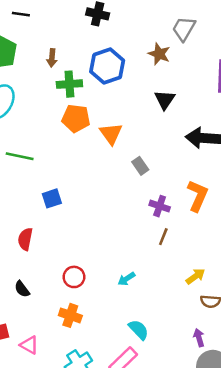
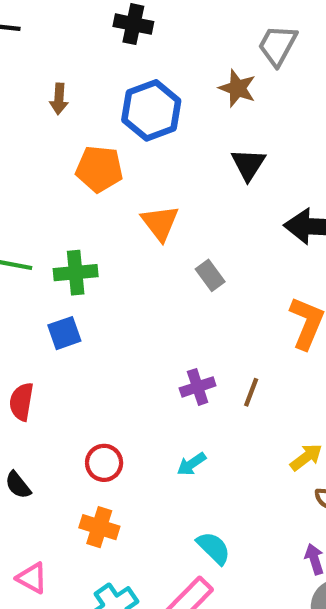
green cross: (69, 84) -> (76, 273), moved
orange pentagon: (76, 118) -> (99, 169), moved
purple cross: (160, 206) -> (198, 387), moved, turned -36

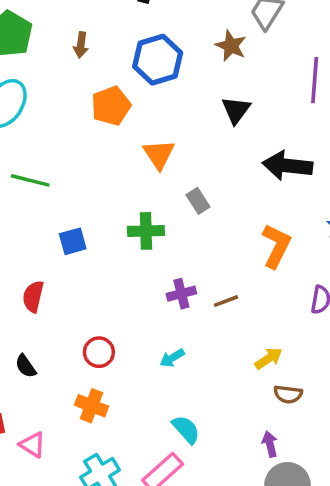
orange pentagon: (99, 169) -> (111, 106), turned -30
green cross: (76, 273) -> (146, 231), moved
brown line: (251, 392) -> (226, 301), turned 45

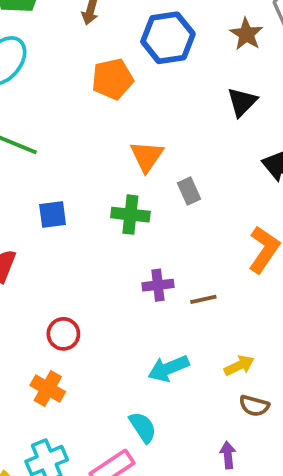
orange triangle: (159, 154) -> (147, 156), moved
cyan arrow: (172, 358) -> (168, 368), moved, size x1.5

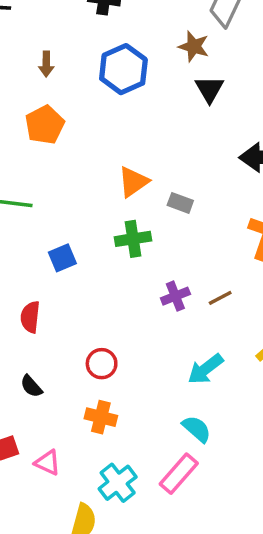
orange pentagon: (112, 79) -> (45, 125), moved
black triangle: (242, 102) -> (209, 89), moved
orange triangle: (147, 156) -> (133, 182), turned 36
gray rectangle: (189, 191) -> (180, 203), turned -30

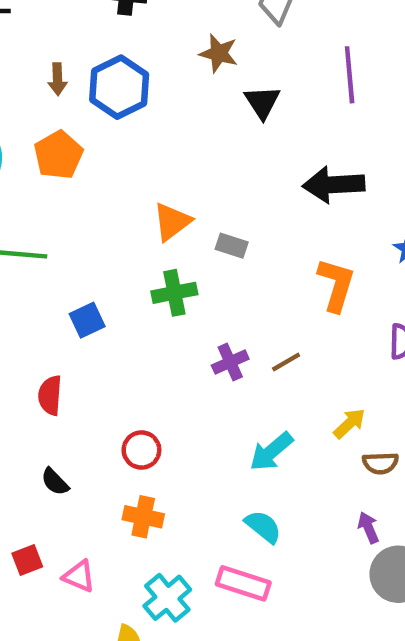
brown star: (194, 46) -> (219, 53), moved
blue hexagon: (123, 69) -> (119, 87), moved
pink rectangle: (179, 474) -> (243, 583), turned 69

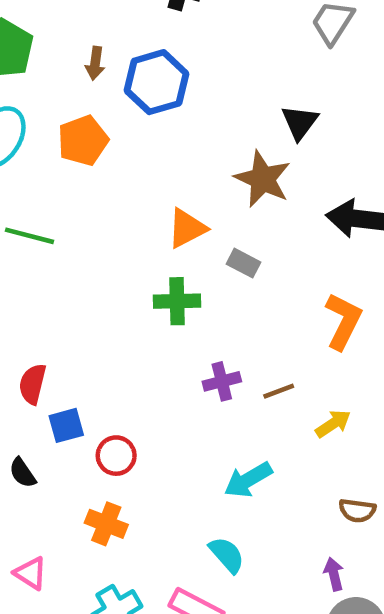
brown star: (219, 53) -> (263, 179), moved, size x1.4
blue square: (87, 320) -> (66, 425), moved
yellow arrow: (349, 423) -> (333, 424), moved

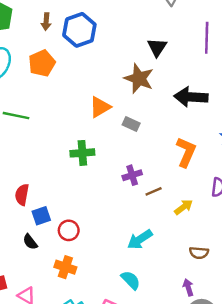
green cross: (177, 301) -> (82, 153), moved
purple cross: (222, 381) -> (132, 175), moved
black semicircle: (22, 473) -> (30, 242), moved

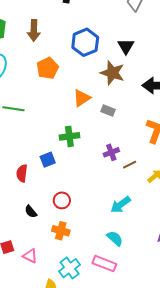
brown arrow: (46, 22) -> (34, 30), size x1.5
blue hexagon: (79, 30) -> (85, 42), moved
orange pentagon: (42, 63) -> (48, 68), moved
blue square: (41, 216) -> (48, 160), moved

